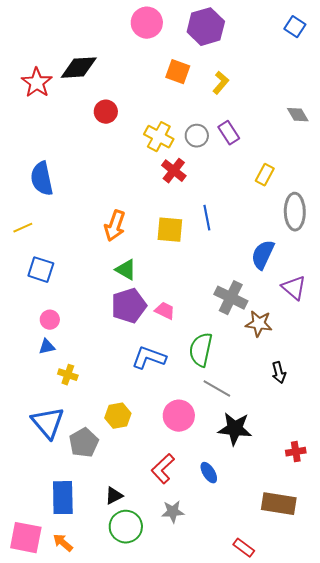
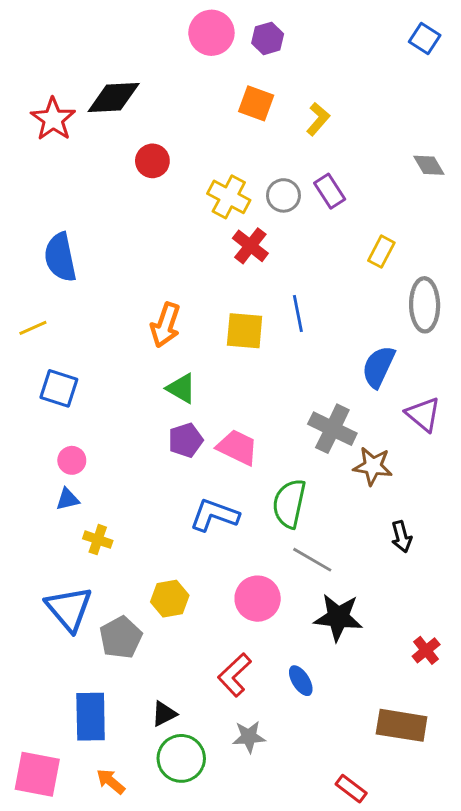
purple hexagon: (206, 27) -> (268, 38), moved, size x0.6
purple pentagon: (129, 306) -> (186, 440), size x0.7
pink trapezoid: (165, 311) -> (237, 447), size x1.4
red cross: (296, 452) -> (426, 650), turned -30
orange arrow: (63, 543) -> (111, 781), moved

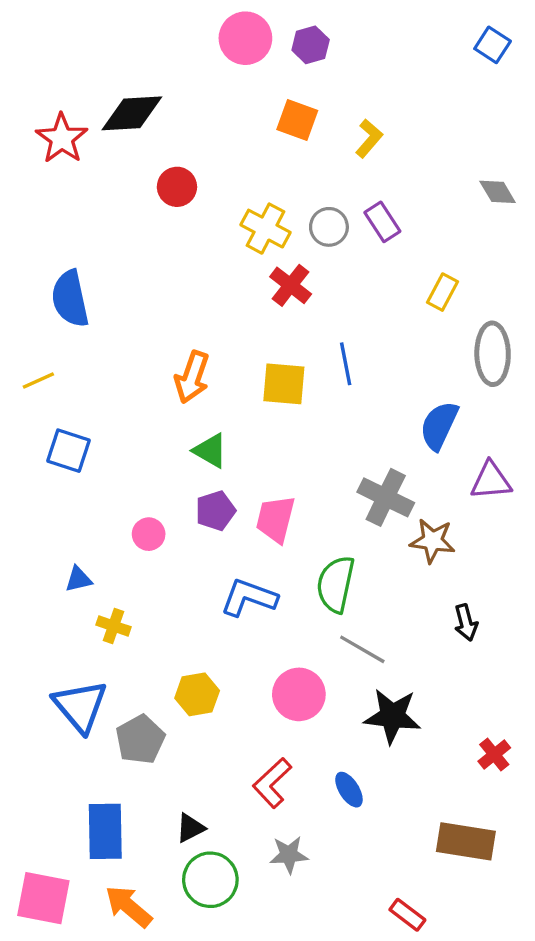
purple triangle: (423, 414) -> (491, 481), turned -45
pink trapezoid: (237, 447) -> (275, 519), turned -102
pink circle: (72, 460) -> (149, 534), moved
orange arrow: (111, 781) -> (129, 906), size x1.4

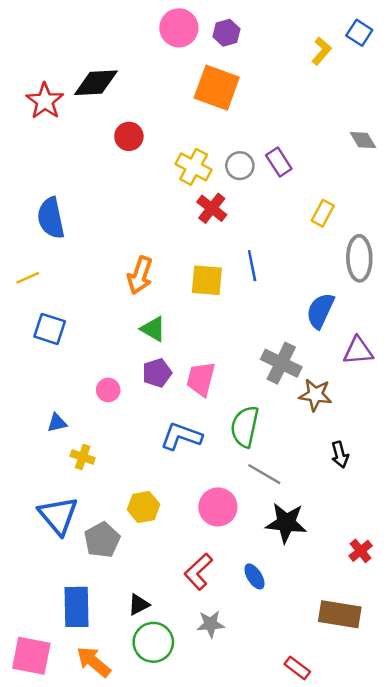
orange square: (297, 120) -> (217, 88), size x1.5
yellow L-shape: (369, 138) -> (322, 51), moved

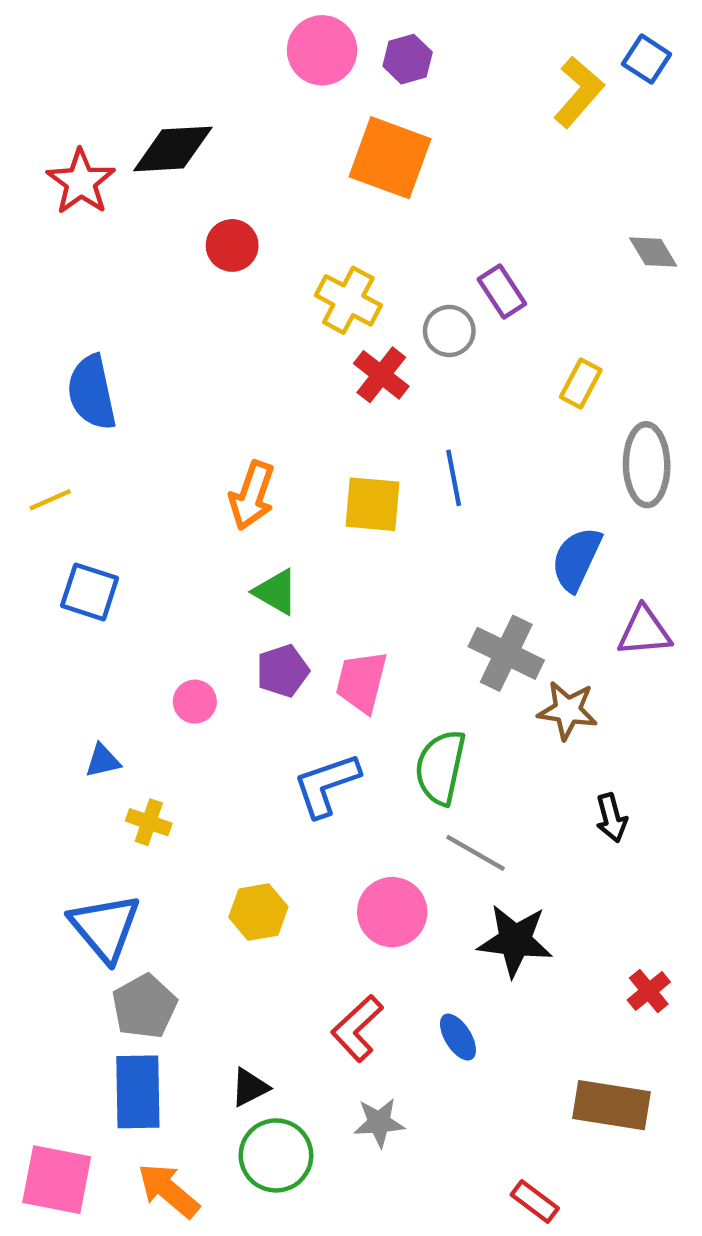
yellow L-shape: (322, 51) -> (579, 92), size x1.4
gray circle: (240, 166) -> (449, 331), moved
blue L-shape: (181, 436) -> (326, 785), turned -39
gray pentagon: (102, 540) -> (144, 1006), moved

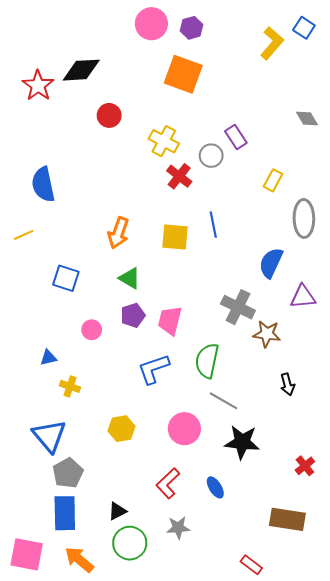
blue square: (90, 592) -> (66, 278), moved

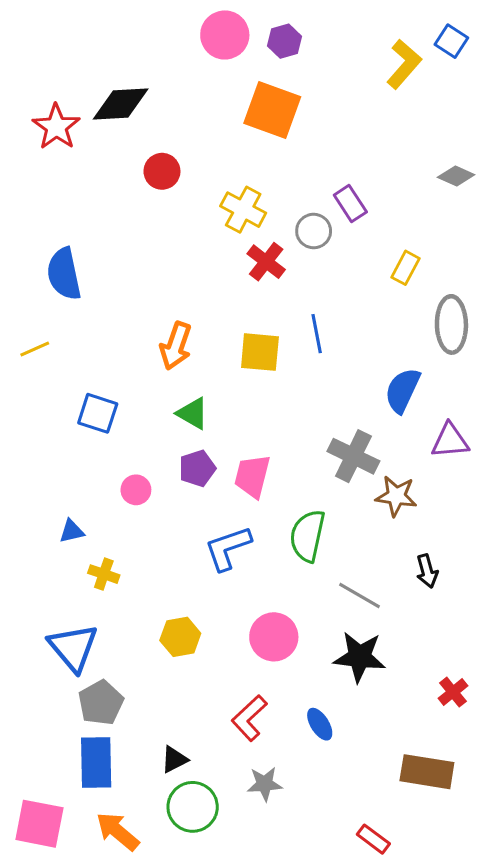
gray diamond: (307, 119) -> (456, 176), turned -35
gray line: (224, 401) -> (360, 596), moved

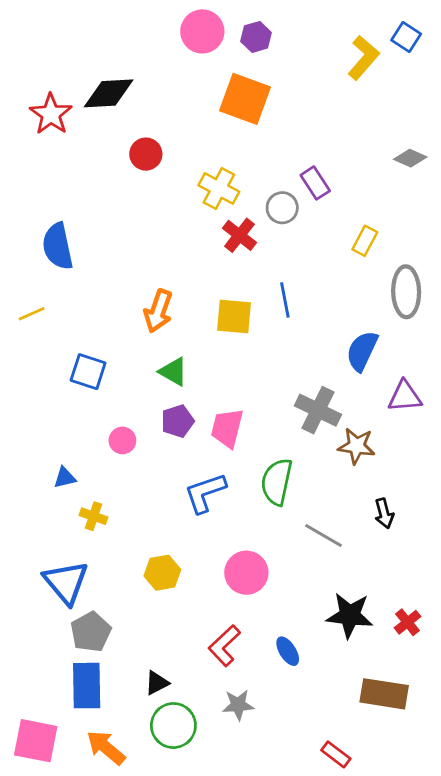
black star: (360, 657) -> (350, 615), moved

